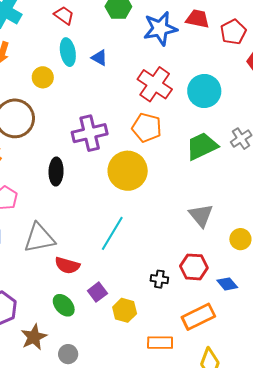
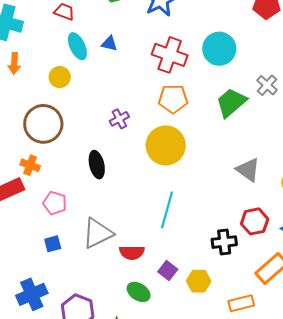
purple cross: (90, 133) -> (119, 119), size x0.6
black cross: (159, 279) -> (224, 242), size x1.4

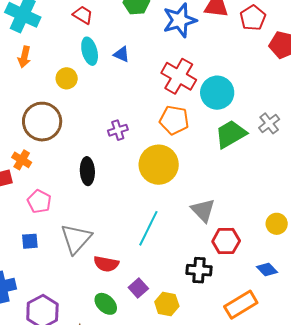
cyan circle: (219, 49) -> (217, 93), moved
gray triangle: (248, 170) -> (203, 210), moved
red hexagon: (255, 221) -> (226, 241), moved
gray triangle: (98, 233) -> (76, 239), turned -32

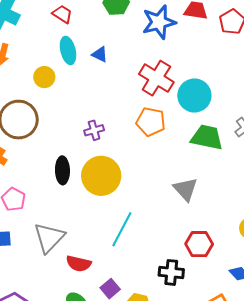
green trapezoid: (231, 134) -> (207, 137), turned 40
yellow circle: (159, 165) -> (101, 176), moved
gray triangle: (203, 210) -> (186, 189), moved

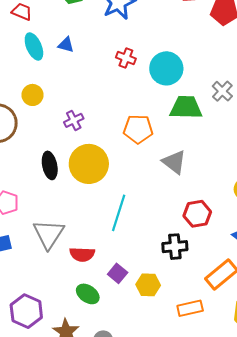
yellow circle: (44, 77) -> (32, 95), moved
red cross: (156, 78) -> (126, 58), size x0.6
orange pentagon: (151, 122) -> (138, 129), moved

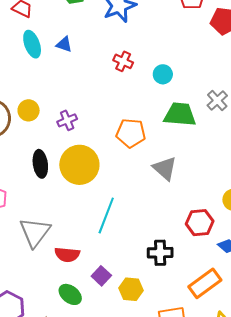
cyan circle: (166, 68) -> (163, 74), size x0.6
yellow circle: (32, 95) -> (29, 110), moved
red hexagon: (197, 214) -> (200, 223), moved

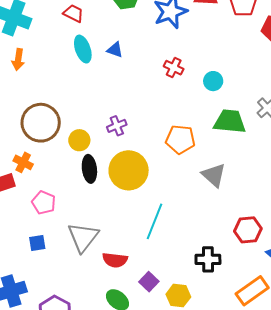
yellow circle: (29, 110) -> (79, 140), moved

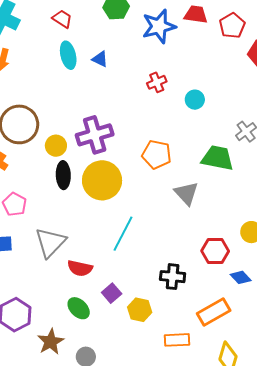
red cross: (174, 68) -> (157, 82), turned 36
green trapezoid: (230, 121) -> (217, 158), moved
purple cross: (117, 126) -> (95, 135), size x1.8

